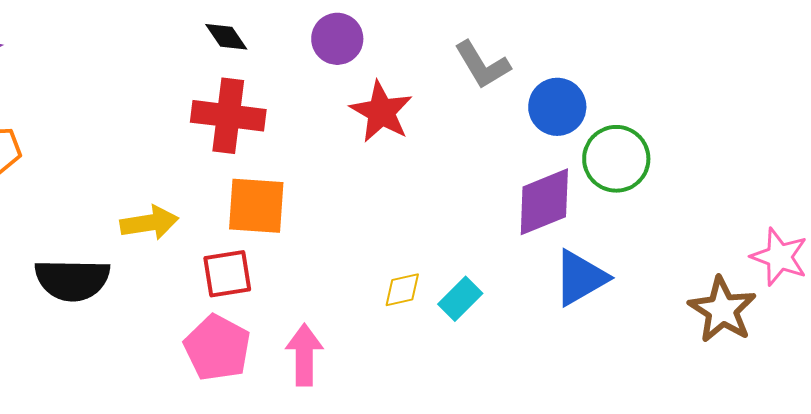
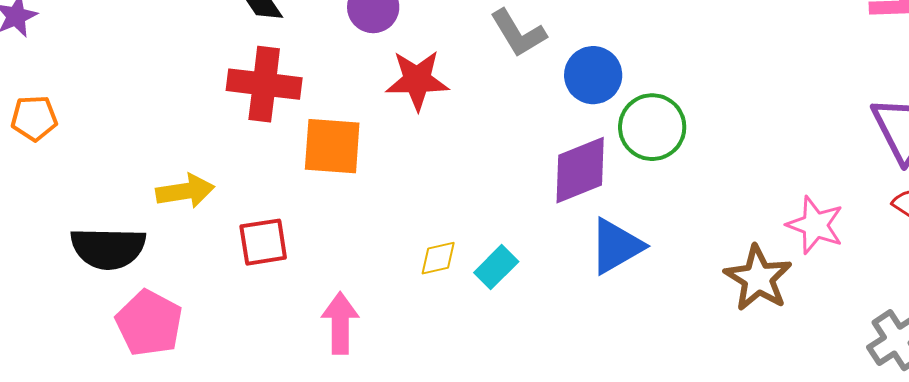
red star: (381, 112) -> (417, 80), turned -30
orange square: (256, 206) -> (332, 146), moved
pink pentagon: (217, 348) -> (149, 323), moved

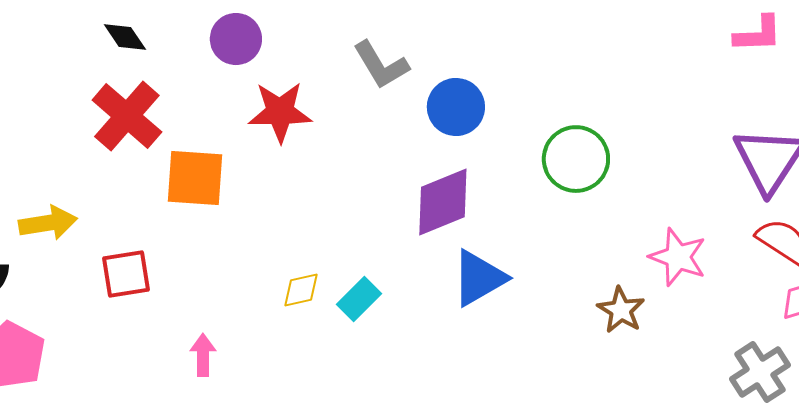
red cross: (264, 84) -> (127, 116), turned 34
green circle: (652, 127) -> (576, 159), moved
brown star: (758, 278) -> (621, 310), size x0.7
pink arrow: (340, 323) -> (203, 355), size x0.7

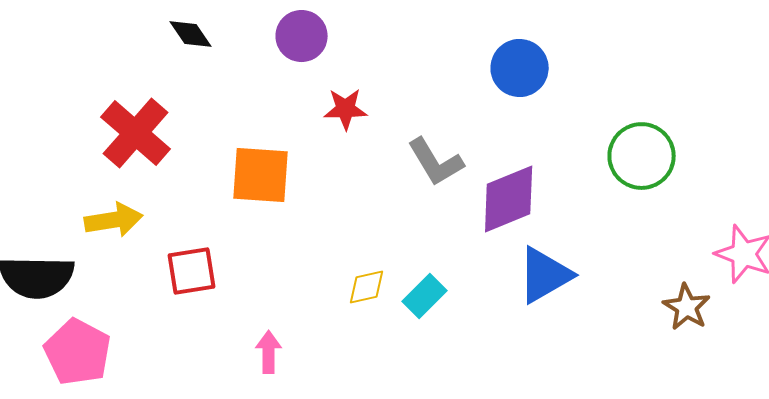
gray L-shape: (381, 65) -> (436, 162), moved
blue circle: (456, 107) -> (520, 68), moved
red star: (280, 112) -> (346, 109), size x0.7
red cross: (127, 116) -> (136, 133), moved

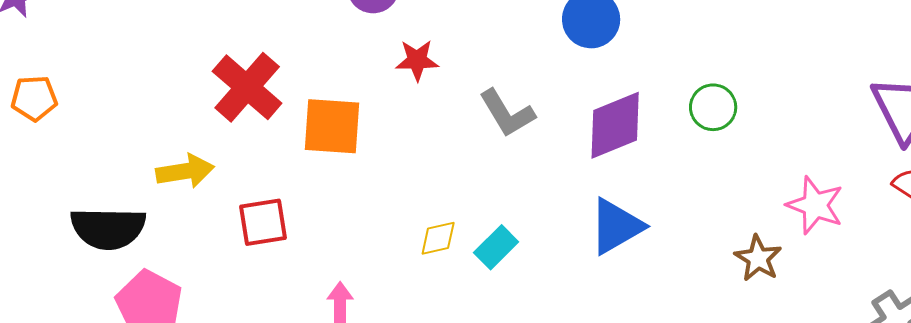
red cross: (136, 133) -> (247, 87), moved
green circle: (642, 156) -> (713, 107), size x0.7
purple diamond: (509, 199) -> (615, 125), moved

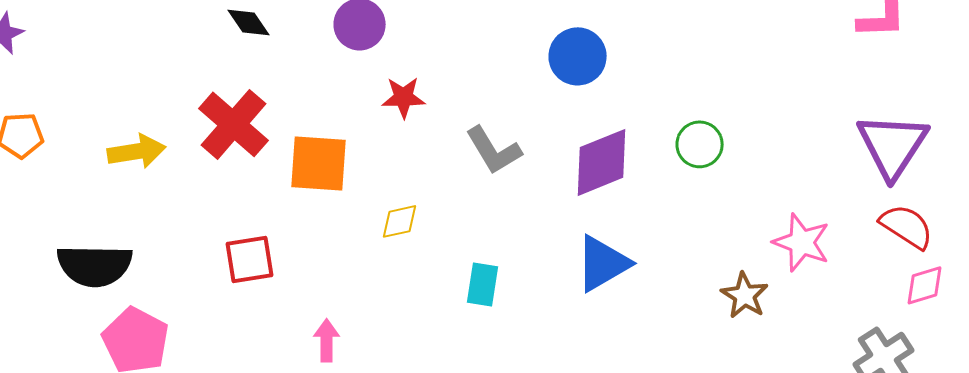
yellow arrow: (185, 171) -> (137, 151), moved
yellow diamond: (438, 238) -> (400, 221), moved
cyan rectangle: (496, 247) -> (483, 284), turned -36

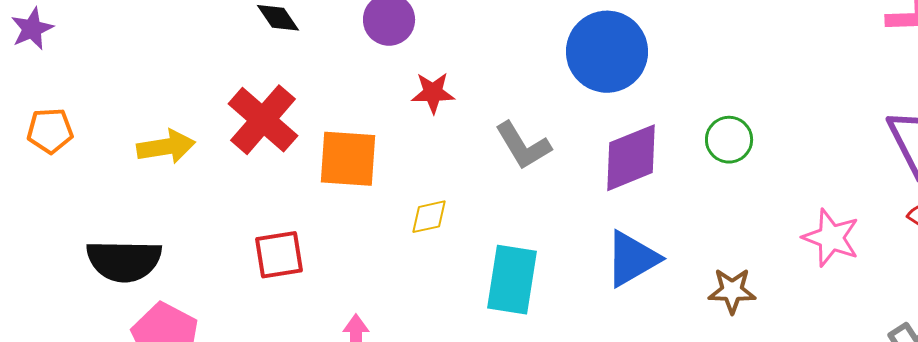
blue circle: (578, 56) -> (607, 52), size x1.4
cyan rectangle: (483, 284) -> (512, 280), size x1.6
brown star: (745, 295) -> (732, 291), moved, turned -30

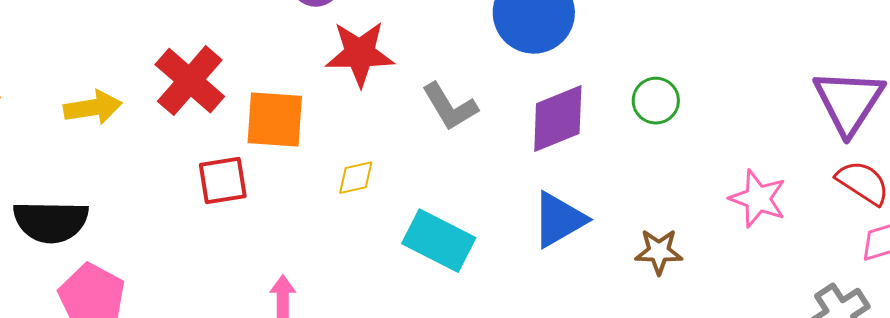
red star: (433, 93) -> (360, 54), size x1.6
red square: (279, 255) -> (223, 181), moved
cyan rectangle: (512, 280) -> (439, 241), turned -72

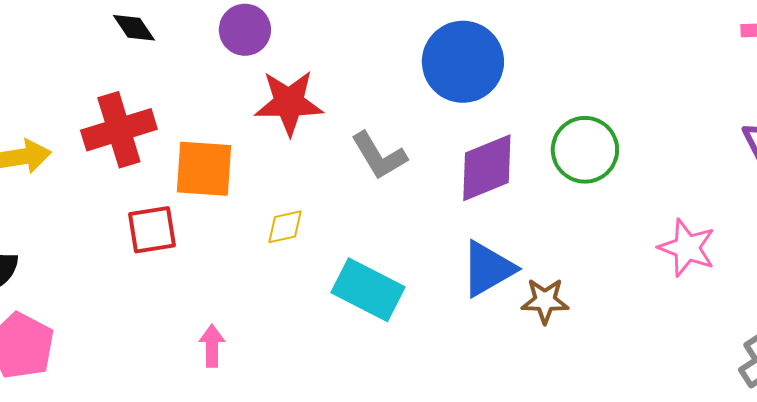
red cross: (190, 81) -> (119, 130), turned 32
green circle: (656, 101) -> (585, 150), size x1.4
brown star: (659, 252) -> (545, 301), moved

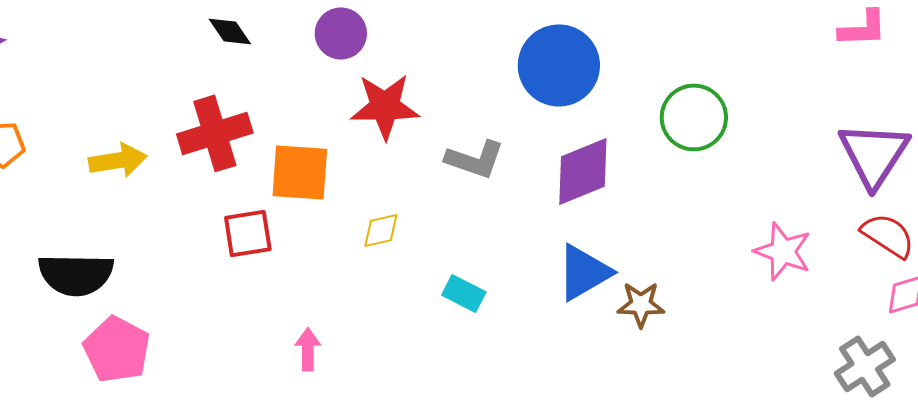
green circle: (585, 150) -> (694, 117), moved
gray L-shape: (379, 156) -> (475, 159), turned -40
cyan rectangle: (368, 290) -> (464, 293), size x0.6

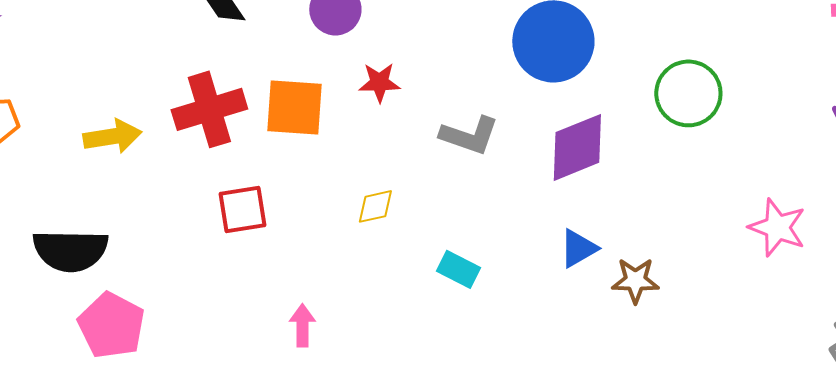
red star: (385, 106) -> (379, 82), size x0.6
orange square: (300, 172) -> (294, 107), moved
blue triangle: (584, 272) -> (578, 248), size x0.7

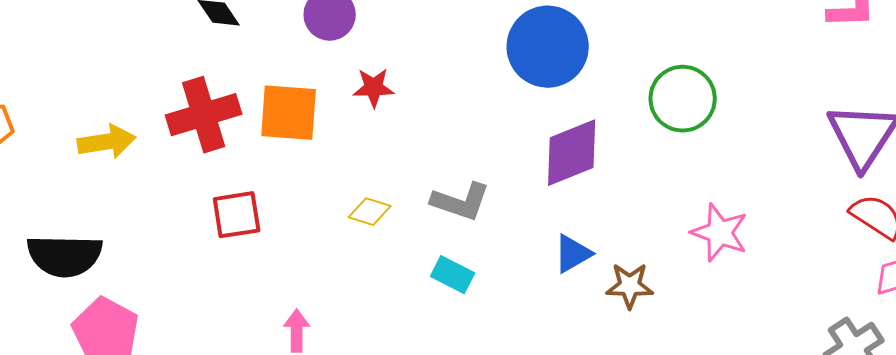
gray L-shape: (469, 135) -> (461, 202), moved
yellow diamond: (375, 206) -> (370, 212), turned 30
pink star: (777, 227) -> (720, 233), moved

